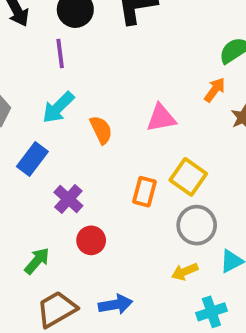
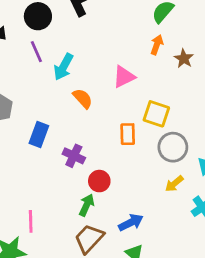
cyan arrow: (58, 107) -> (64, 67), moved
green arrow: (37, 261) -> (87, 205), moved

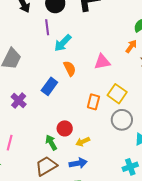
blue rectangle: (39, 134) -> (49, 86), moved
purple cross: (74, 156) -> (19, 101), moved
yellow arrow: (174, 184) -> (83, 142), moved
green arrow: (87, 205) -> (51, 142), turned -70

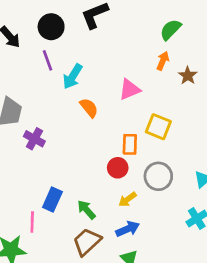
blue rectangle: (49, 86) -> (52, 199), moved
purple cross: (19, 101) -> (34, 139), moved
gray circle: (122, 120) -> (158, 176), moved
red circle: (65, 128) -> (118, 168), moved

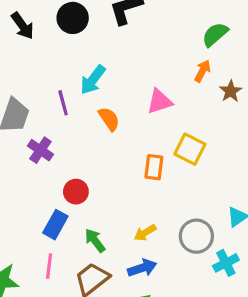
purple line: (48, 60) -> (63, 103), moved
red circle: (118, 168) -> (76, 192), moved
gray circle: (158, 176) -> (196, 236), moved
pink line: (32, 222) -> (49, 266), moved

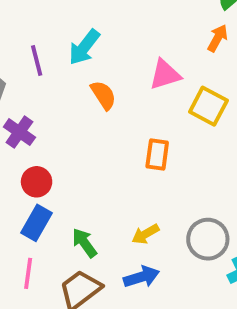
purple line: (63, 103) -> (37, 61), moved
yellow square: (190, 149) -> (208, 106), moved
red circle: (76, 192) -> (37, 182), moved

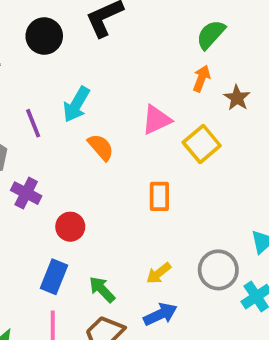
yellow square: (208, 106) -> (202, 144), turned 30
red circle: (37, 182) -> (70, 227), moved

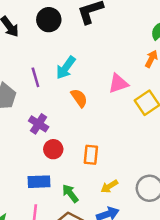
purple cross: (26, 193) -> (39, 124), moved
orange rectangle: (159, 196) -> (91, 155), moved
blue rectangle: (54, 277) -> (39, 182), turned 60

